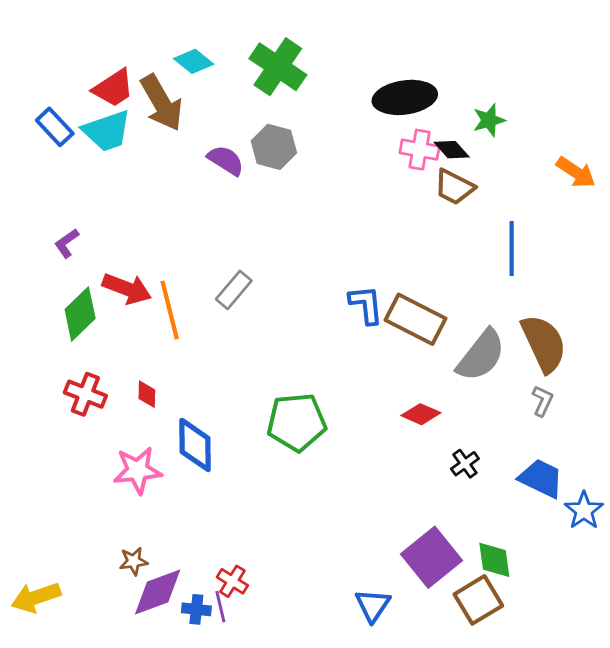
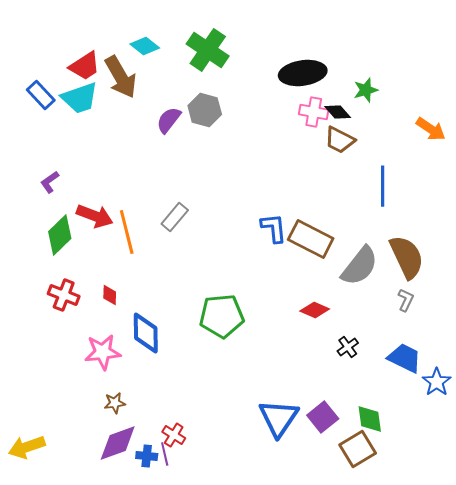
purple semicircle: (226, 160) -> (169, 120), turned -84
purple square: (432, 557) -> (323, 417), size x0.7
brown star: (134, 561) -> (115, 403), moved
blue triangle: (373, 605) -> (279, 418), moved, size x1.5

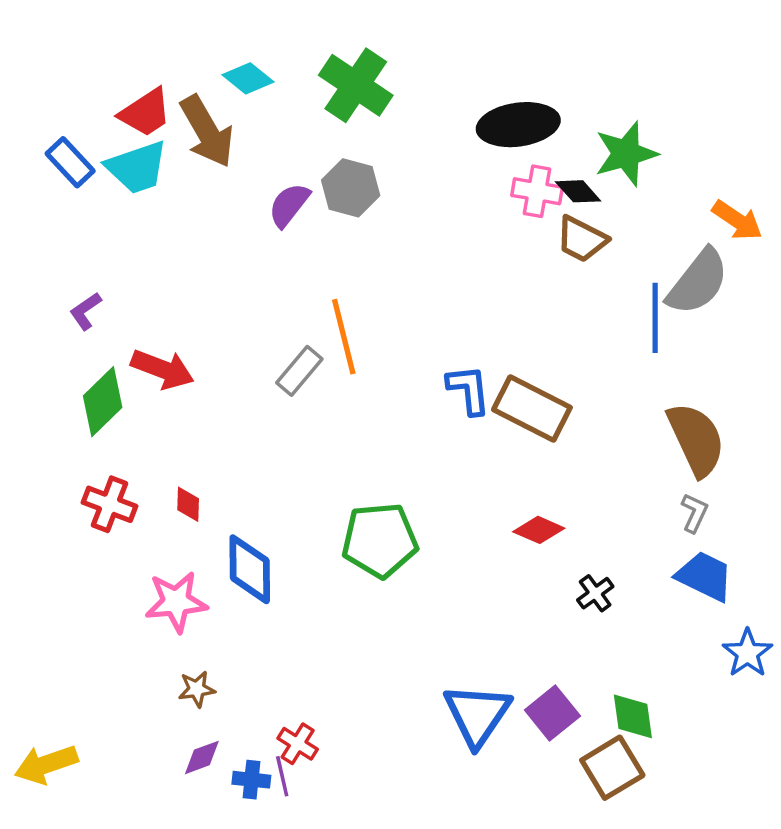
green star: (366, 90) -> (626, 154), size x1.5
orange line: (127, 232) -> (344, 337), moved
gray semicircle: (360, 266) -> (698, 282), moved
blue trapezoid: (405, 358) -> (705, 576), moved
purple diamond: (118, 443) -> (202, 757), size x0.6

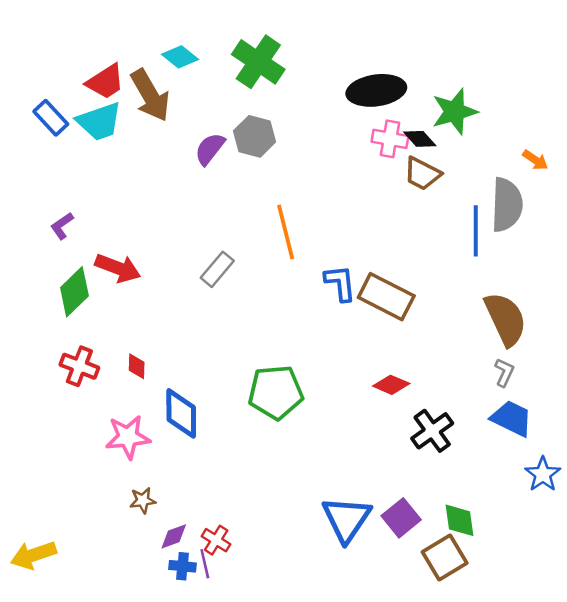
orange arrow: (737, 220) -> (535, 160), size x0.7
gray semicircle: (698, 282) -> (507, 205), turned -36
orange line: (344, 337) -> (286, 232), moved
black cross: (595, 593) -> (432, 431), size x1.6
purple diamond: (202, 757) -> (174, 536), moved

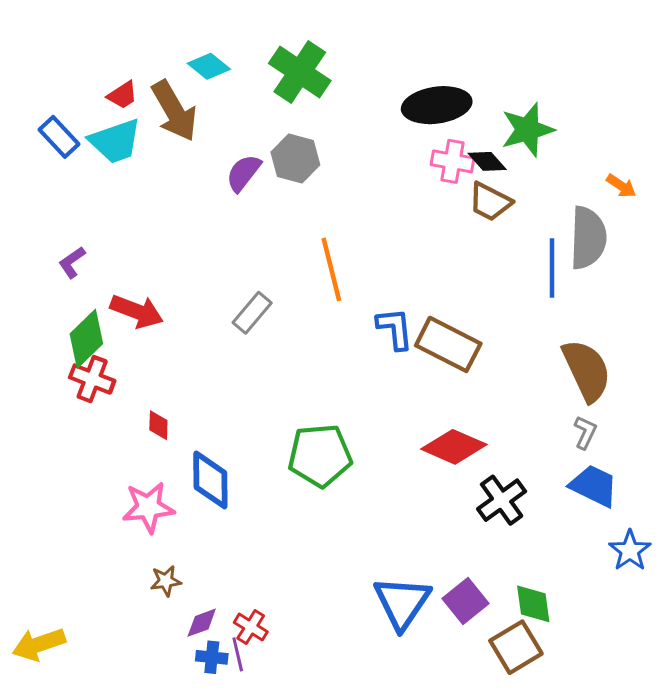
red trapezoid: (105, 82) -> (122, 95), size x0.7
red cross: (79, 366) -> (92, 379), moved
red diamond: (391, 385) -> (454, 447), size x1.5

